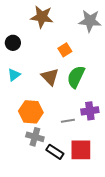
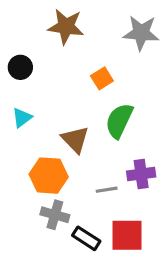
brown triangle: (50, 77) -> (75, 140), moved

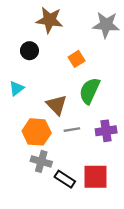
black circle: (20, 67) -> (29, 51), moved
gray line: (107, 190) -> (72, 130), moved

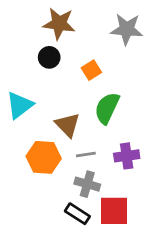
black circle: (29, 51) -> (49, 57), moved
cyan triangle: (17, 88) -> (20, 105), size x1.5
gray cross: (41, 161) -> (87, 184), moved

